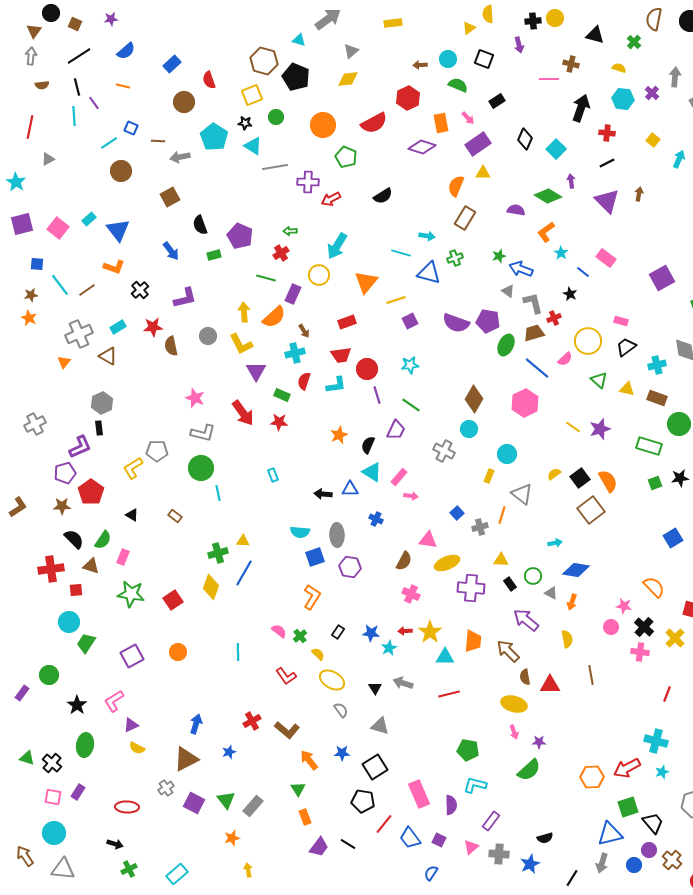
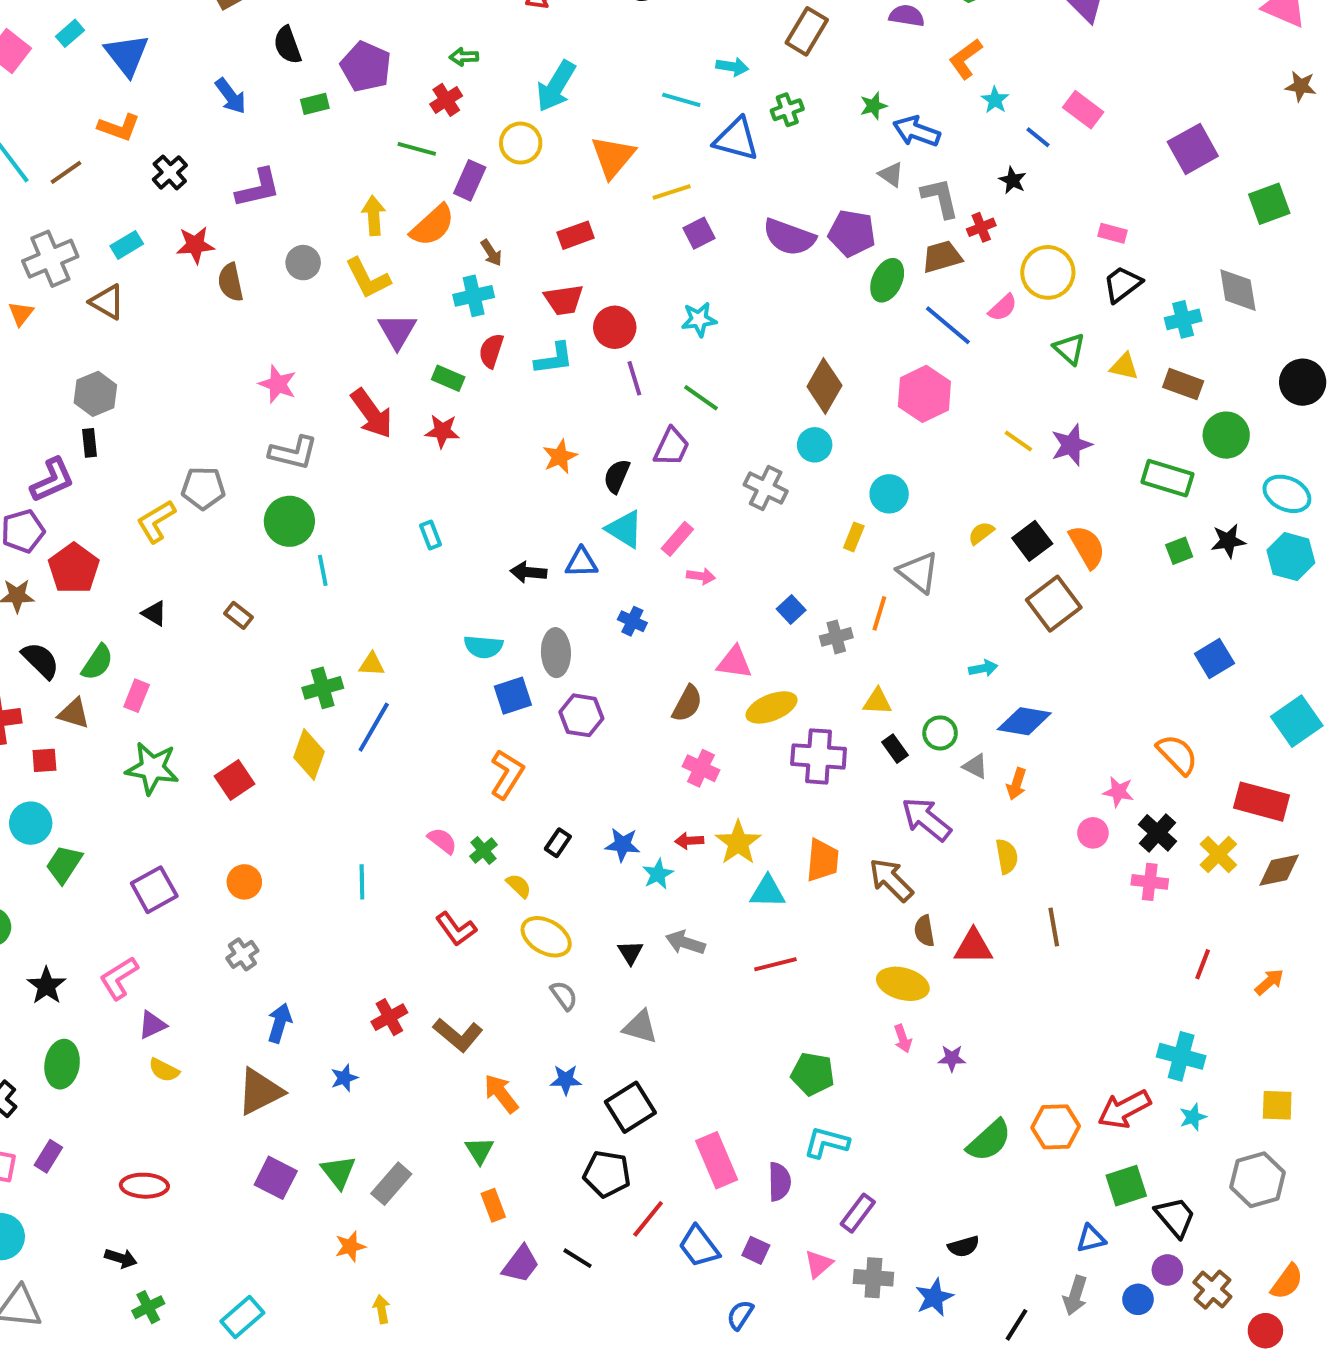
green semicircle: (529, 770) -> (989, 1141), moved
gray cross: (166, 788) -> (242, 954), moved
blue triangle: (610, 834) -> (1091, 1239), size x0.6

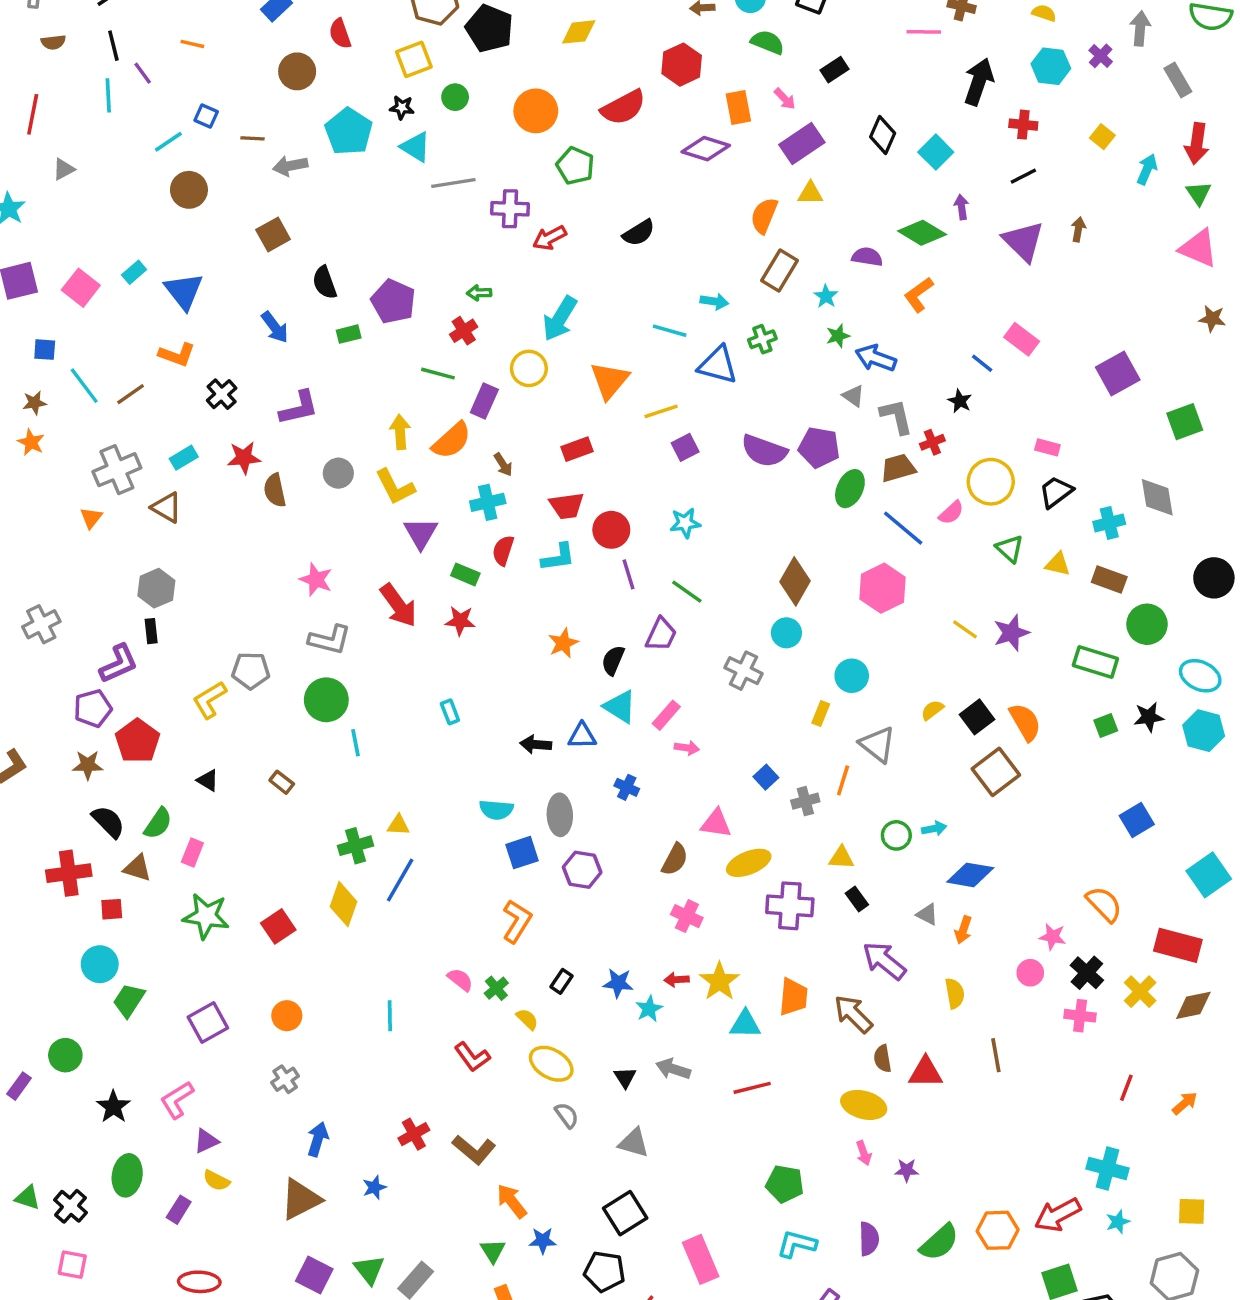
cyan star: (995, 100) -> (826, 296), moved
green circle: (940, 733) -> (896, 835), moved
blue star: (566, 1080) -> (543, 1241), moved
purple rectangle: (48, 1156) -> (179, 1210), moved
purple semicircle: (779, 1182) -> (869, 1239), moved

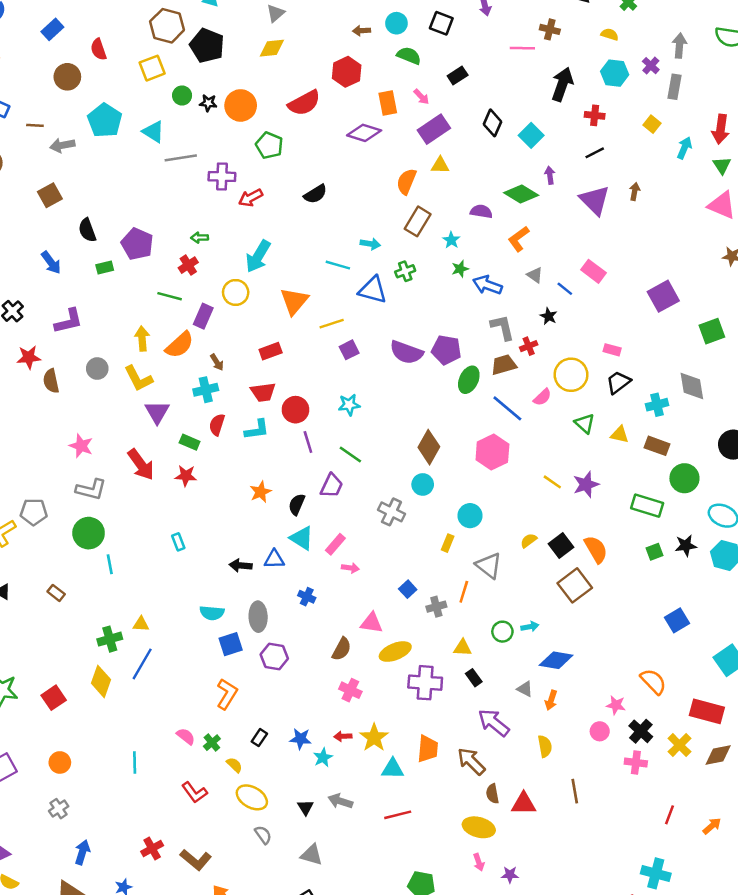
gray rectangle: (1178, 80) -> (674, 87), moved, turned 40
black star: (402, 107) -> (208, 103), moved
gray triangle: (853, 396) -> (535, 275), moved

